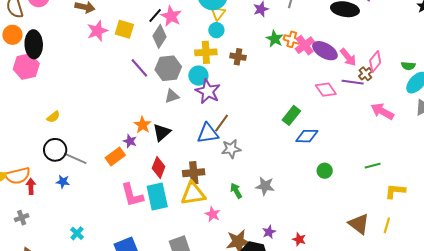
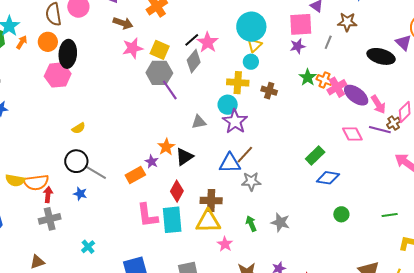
gray hexagon: (168, 68) -> (159, 73), moved
gray cross: (22, 218) -> (50, 219), moved, size x1.5

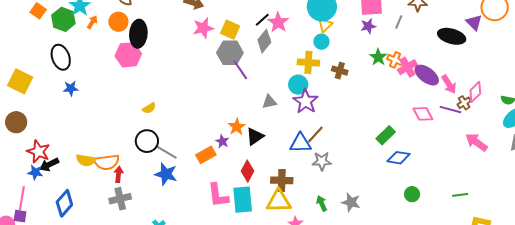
blue star: (80, 194) -> (166, 174), moved, size x1.6

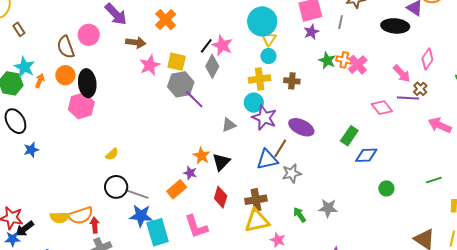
purple ellipse: (427, 75) -> (301, 127), moved
pink diamond: (475, 92) -> (427, 59), moved
cyan rectangle: (243, 200) -> (158, 232), moved

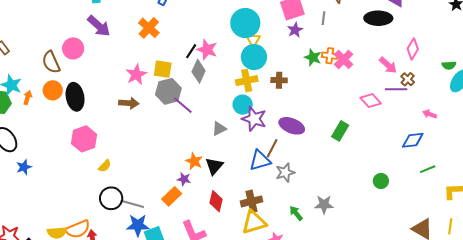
brown arrow: (136, 42) -> (129, 103), moved
cyan circle: (268, 56) -> (254, 57), size x1.6
pink hexagon: (81, 106) -> (84, 139), moved
pink arrow: (440, 125) -> (430, 114), size x0.6
blue diamond: (366, 155) -> (413, 140), moved

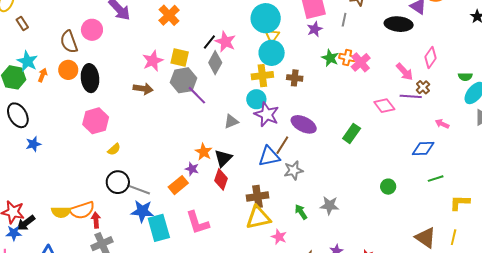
red diamond: (216, 201) -> (221, 179), moved

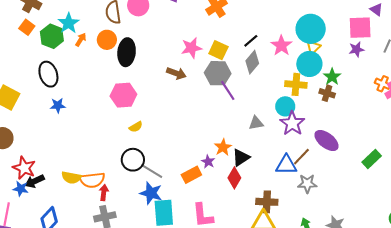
pink star: (225, 42) -> (281, 46), moved
green star: (330, 58) -> (332, 77), moved

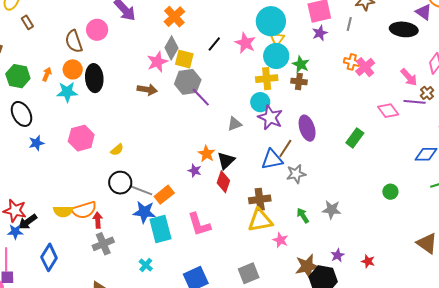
cyan star: (69, 23) -> (67, 92), moved, turned -30
gray diamond: (252, 62) -> (171, 48), moved
pink hexagon: (123, 95) -> (81, 138), moved
purple ellipse: (326, 141) -> (307, 128), turned 45
orange rectangle: (191, 175) -> (164, 195), moved

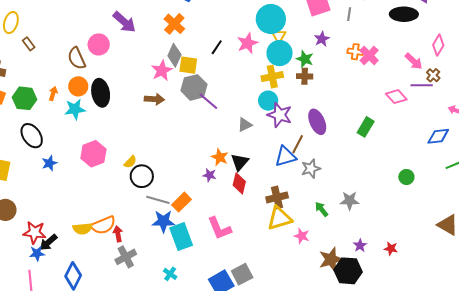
purple star: (320, 33) -> (322, 39), moved
pink star: (245, 43) -> (247, 43), turned 30
black circle: (120, 183) -> (142, 176), moved
gray square: (249, 273) -> (242, 274), moved

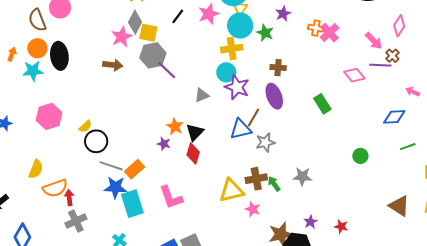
brown cross: (305, 76) -> (278, 68), moved
green rectangle: (366, 127) -> (322, 104), turned -66
brown cross: (277, 197) -> (256, 179), moved
yellow semicircle: (83, 229) -> (36, 169), moved, turned -66

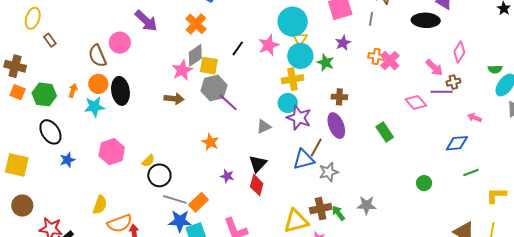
gray diamond: (135, 22) -> (195, 55), turned 30
brown cross: (392, 56) -> (453, 82), turned 32
orange star: (175, 126) -> (210, 142), moved

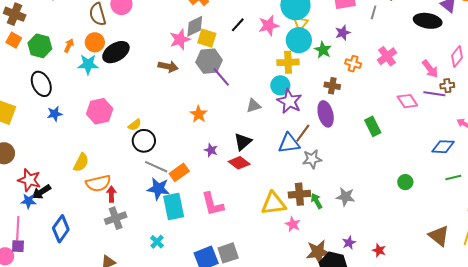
orange cross: (376, 56) -> (353, 64), moved
black ellipse: (120, 91) -> (116, 52), turned 60
red diamond: (257, 185) -> (239, 163), turned -75

